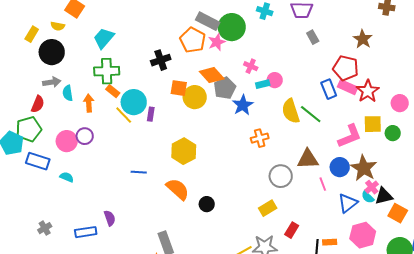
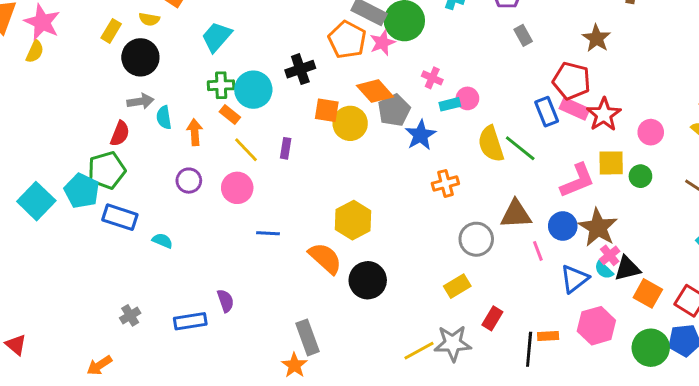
green cross: (107, 71) -> (221, 85), size x0.7
cyan circle: (134, 102) -> (253, 90), moved
pink circle: (67, 141) -> (237, 188), moved
yellow hexagon: (184, 151) -> (353, 220), moved
black circle: (207, 204) -> (368, 280), size x1.6

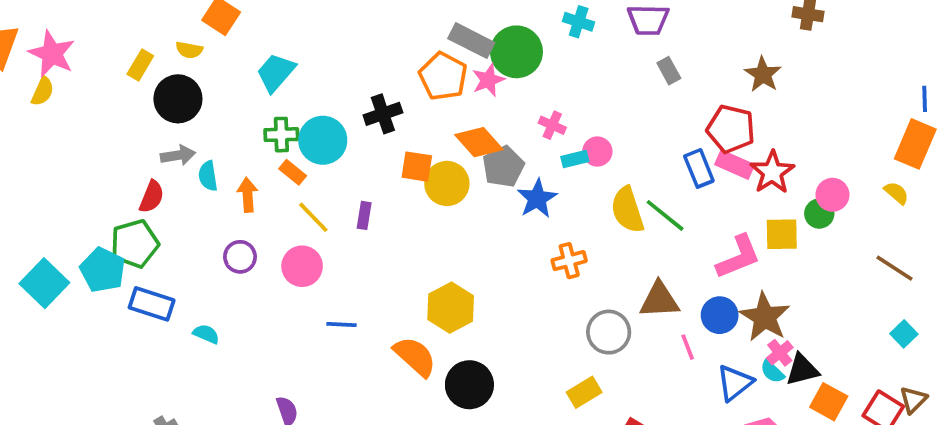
green circle: (640, 176) -> (819, 214), moved

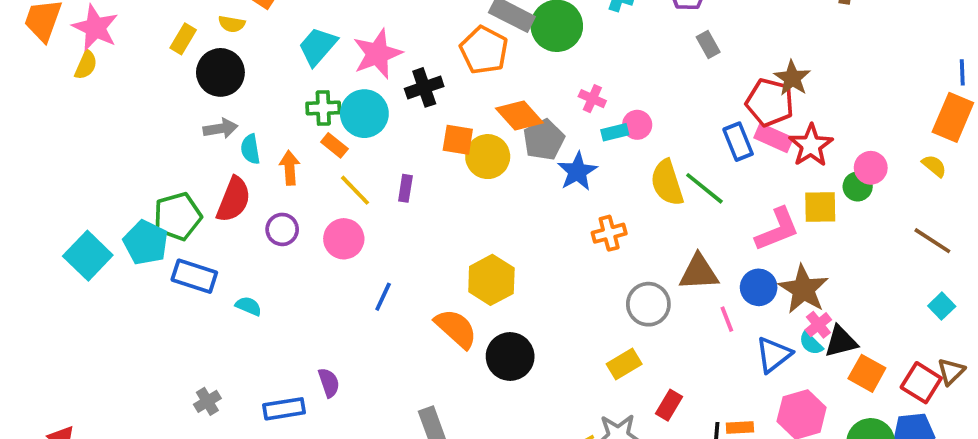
brown star: (763, 74) -> (792, 78), moved
pink star: (488, 80) -> (377, 54), moved, size x1.5
red semicircle: (152, 197) -> (234, 200), moved, size x1.4
blue line: (342, 325) -> (383, 297), turned -68

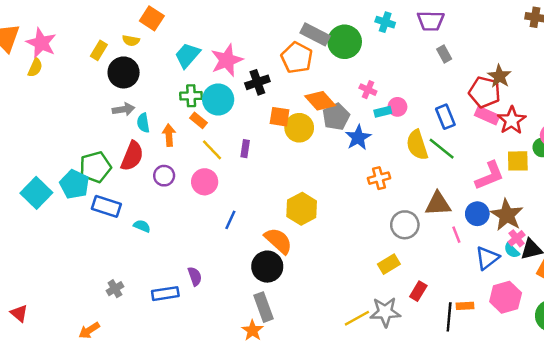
blue rectangle: (738, 142) -> (445, 117), moved
black circle: (510, 356) -> (267, 267), moved

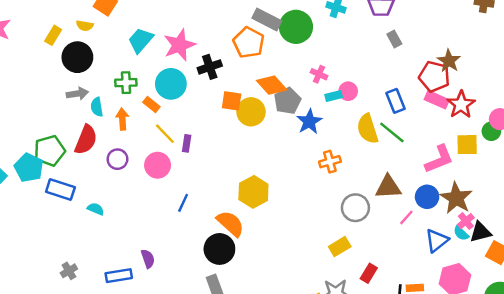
green cross: (191, 96) -> (126, 83), moved
purple rectangle: (245, 149) -> (187, 143), moved
pink line: (456, 235) -> (406, 217), turned 63

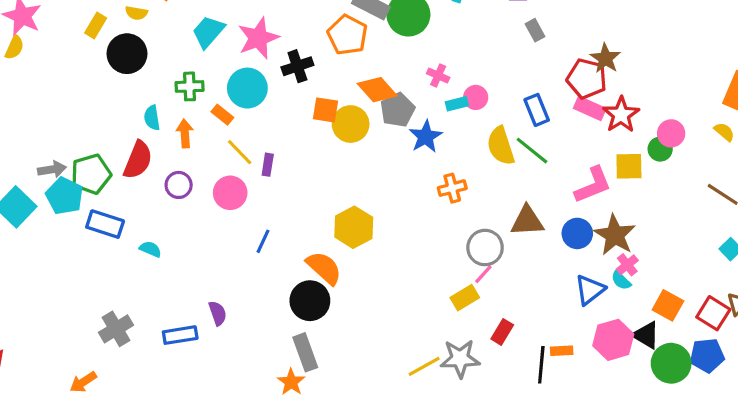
gray arrow: (77, 94) -> (52, 169), moved
pink line: (406, 217) -> (483, 274), moved
black triangle: (480, 232) -> (646, 335), moved, turned 45
gray cross: (69, 271) -> (116, 329), size x1.5

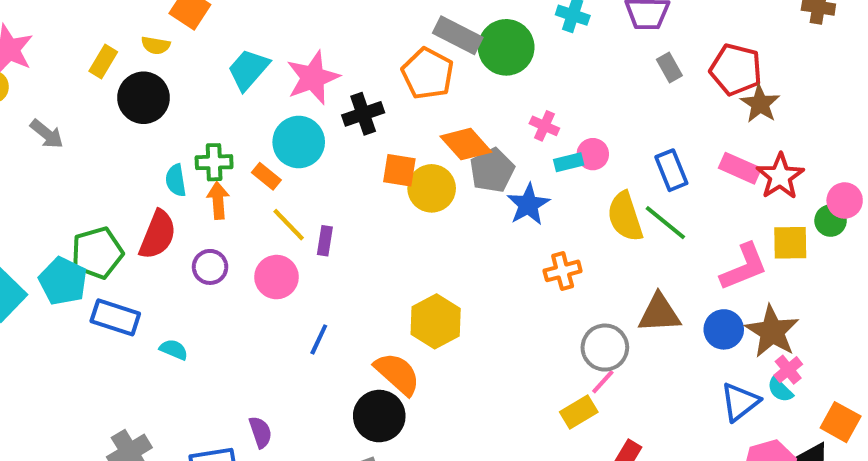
red pentagon: (587, 79) -> (736, 70), moved
green cross: (190, 86) -> (214, 162), moved
gray arrow: (52, 169) -> (47, 134), moved, turned 48

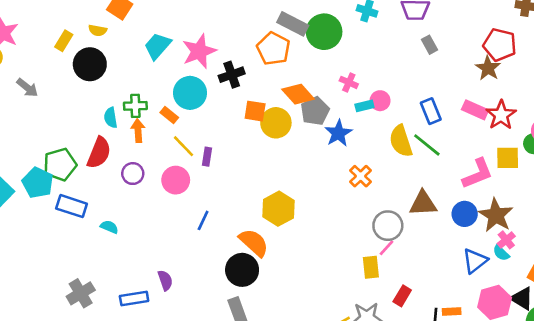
red pentagon: (736, 70) -> (500, 45), moved
orange cross: (563, 271) -> (361, 176), turned -30
yellow rectangle: (579, 412) -> (371, 267), turned -65

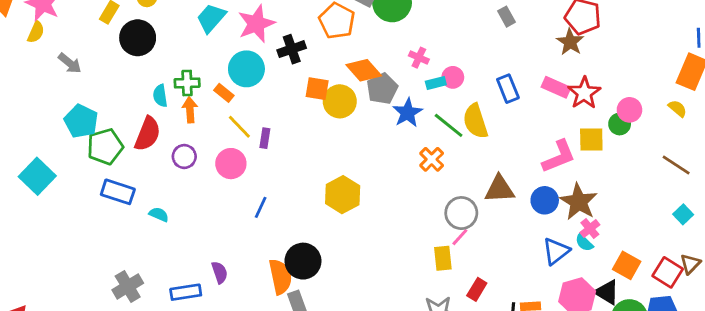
green line: (427, 145) -> (449, 125), moved
cyan pentagon: (38, 183) -> (81, 121), moved
orange semicircle: (254, 243) -> (280, 277), moved, turned 36

